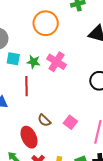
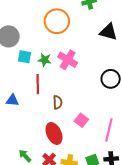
brown semicircle: (44, 120) -> (58, 102), moved, turned -136
red ellipse: (29, 137) -> (54, 133), moved

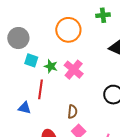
blue triangle: (12, 100) -> (25, 108), moved
brown semicircle: (58, 102) -> (72, 112), moved

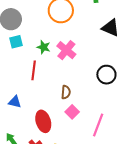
cyan square: (31, 60) -> (16, 42), moved, turned -32
blue triangle: (25, 108) -> (15, 102), moved

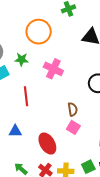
green star: (44, 47) -> (22, 59), moved
brown semicircle: (66, 92) -> (73, 109), moved

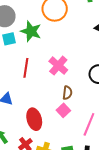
green star: (22, 59) -> (31, 31), size x1.5
pink cross: (53, 69) -> (58, 66), moved

